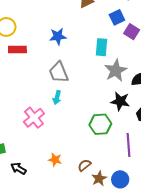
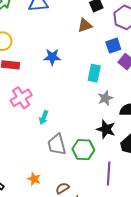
gray star: (116, 70) -> (105, 98), size x0.7
gray trapezoid: (59, 72) -> (57, 145), moved
pink cross: (34, 118) -> (21, 98), moved

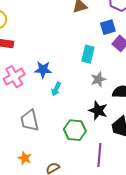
blue star: (52, 57) -> (43, 70), moved
cyan arrow: (44, 118) -> (56, 89), moved
gray trapezoid: (57, 145) -> (30, 120), moved

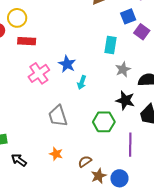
blue star: (43, 70) -> (67, 64), turned 30

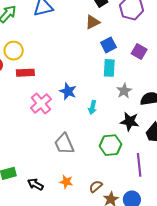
blue square: (128, 16) -> (108, 45), moved
cyan arrow: (82, 82) -> (92, 107), moved
black arrow: (19, 160) -> (35, 184), moved

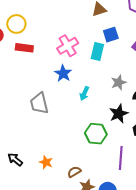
cyan rectangle: (109, 68) -> (97, 51), moved
pink cross: (41, 104) -> (68, 46), moved
black star: (130, 121) -> (119, 114), turned 30
gray trapezoid: (64, 144) -> (39, 103), moved

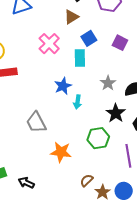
pink cross: (68, 46) -> (49, 44), moved
blue star: (63, 73) -> (63, 86), moved, turned 30
orange star: (46, 162) -> (61, 152), moved, size x1.5

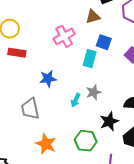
blue square: (89, 38) -> (104, 42), turned 35
gray star: (108, 83) -> (94, 92), moved
blue star: (63, 86) -> (48, 79), moved

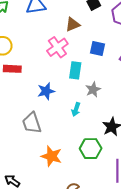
brown triangle: (93, 17) -> (73, 24), moved
cyan rectangle: (90, 59) -> (75, 70), moved
gray star: (94, 92) -> (93, 90), moved

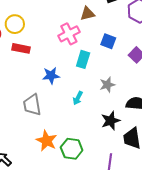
gray star: (93, 90) -> (107, 85), moved
green hexagon: (91, 149) -> (72, 149), moved

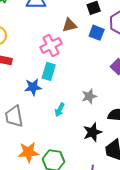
blue square: (108, 41) -> (97, 33), moved
cyan rectangle: (83, 59) -> (49, 71), moved
orange star: (47, 141) -> (28, 152), turned -30

